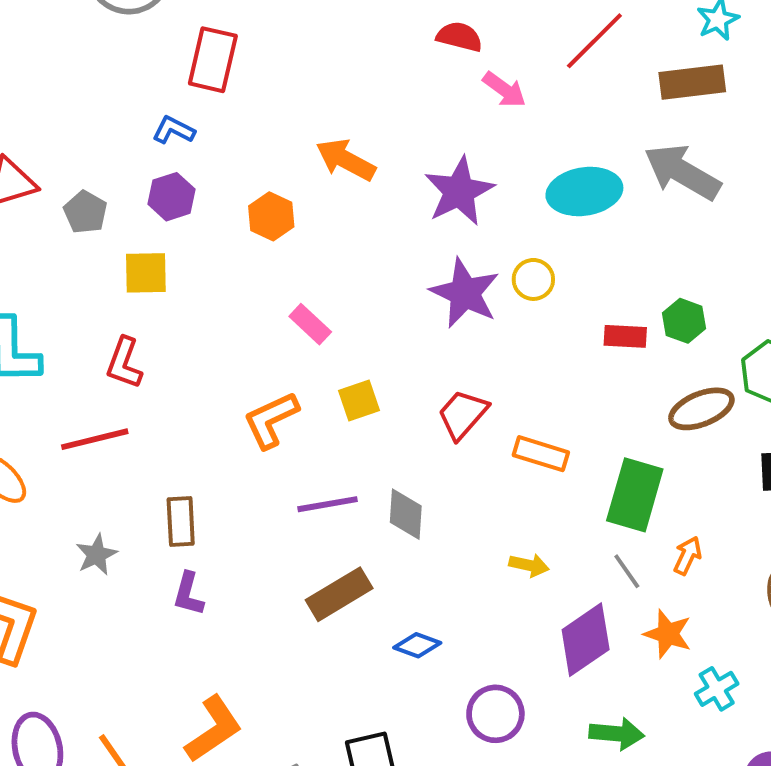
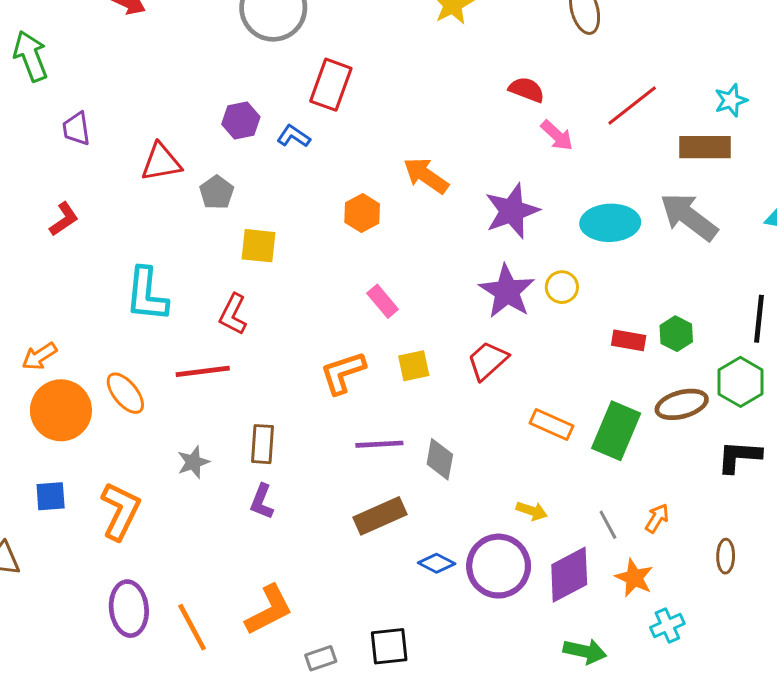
purple hexagon: (171, 197) -> (241, 121), moved
red trapezoid: (463, 414) -> (488, 361), moved
green rectangle: (635, 495) -> (616, 431), moved
purple circle: (495, 714) -> (499, 566), moved, size x1.4

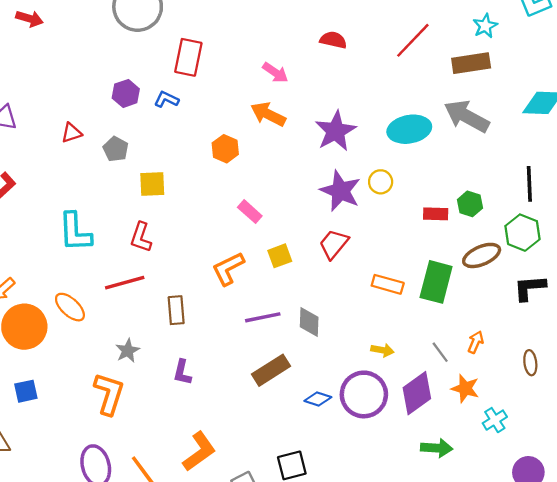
pink arrow: (557, 135) -> (275, 73), moved
red triangle: (161, 162) -> (71, 133), size x0.7
brown rectangle: (262, 444) -> (176, 310), moved
orange L-shape: (120, 511) -> (109, 394), moved

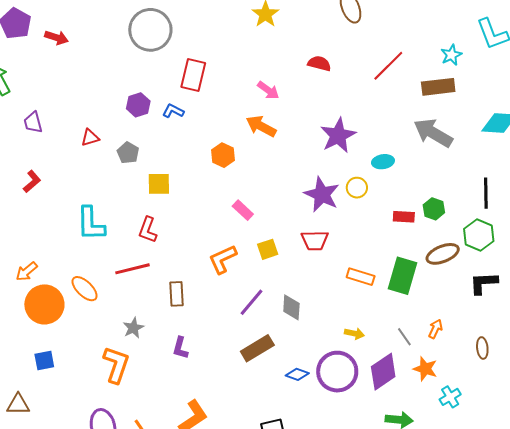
cyan ellipse: (409, 129) -> (383, 162), moved, size x0.6
purple star: (336, 131) -> (338, 136), moved
red trapezoid: (334, 244) -> (315, 240), turned -132
purple line: (263, 317) -> (251, 302), turned -40

